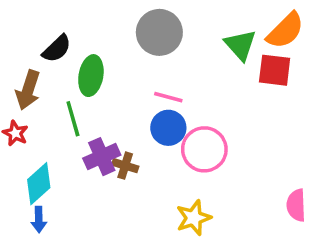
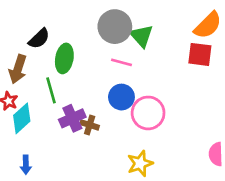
green triangle: (240, 45) -> (141, 36), moved
pink line: (168, 97) -> (121, 62), moved
cyan diamond: (39, 184) -> (22, 118), moved

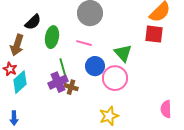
green triangle: (141, 36) -> (123, 53), moved
pink line: (121, 62) -> (84, 43), moved
green line: (51, 90) -> (63, 68), moved
blue arrow: (26, 165) -> (14, 118), moved

